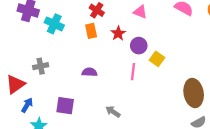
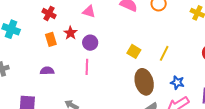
orange rectangle: (91, 31) -> (51, 39), moved
yellow square: (157, 59) -> (134, 51), moved

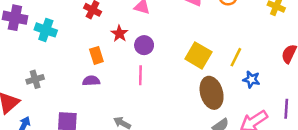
orange rectangle: (51, 39) -> (96, 55), moved
yellow square: (134, 51) -> (198, 55), size x1.5
blue star: (177, 82) -> (251, 79), moved

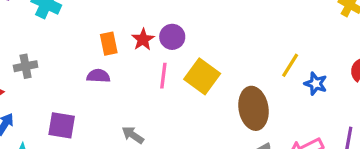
red star: (119, 34) -> (143, 39), moved
yellow square: (198, 55) -> (202, 76), moved
blue star: (251, 79) -> (316, 84), moved

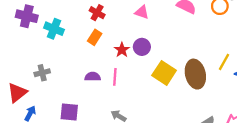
orange rectangle: (109, 44) -> (95, 37), moved, turned 48
pink line: (163, 76) -> (115, 77), moved
brown ellipse: (253, 108) -> (195, 74), moved

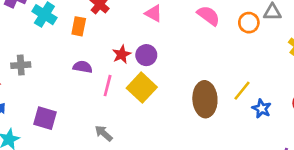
orange rectangle: (95, 37) -> (79, 26), moved, turned -32
yellow square: (164, 73) -> (142, 88), moved
purple semicircle: (93, 77) -> (83, 67), moved

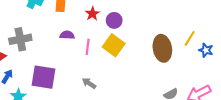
red star: (122, 54) -> (92, 14), moved
gray cross: (21, 65) -> (20, 39), size x1.5
purple square: (45, 118) -> (44, 77), size x1.4

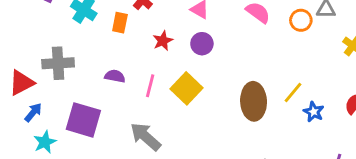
purple circle: (114, 20) -> (202, 44), moved
purple semicircle: (67, 35) -> (115, 76), moved
gray arrow: (89, 83) -> (145, 137), size x1.6

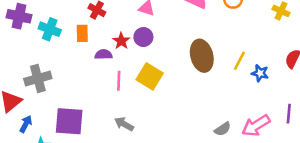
purple circle: (202, 44) -> (143, 37), moved
purple semicircle: (115, 76) -> (103, 54), moved
brown ellipse: (254, 101) -> (202, 56), moved
gray arrow: (145, 137) -> (124, 124), size x0.7

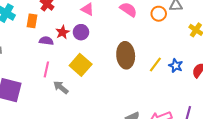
blue star: (260, 73) -> (176, 66), moved
pink line: (119, 81) -> (46, 69), moved
gray arrow: (124, 124) -> (61, 87), moved

